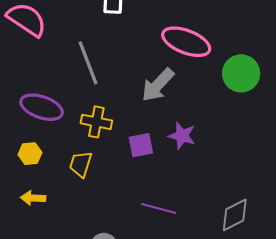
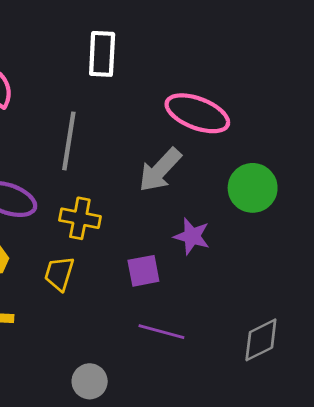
gray line: (88, 63) -> (69, 141), turned 30
green circle: (241, 73) -> (253, 188), moved
purple square: (141, 145) -> (143, 271), moved

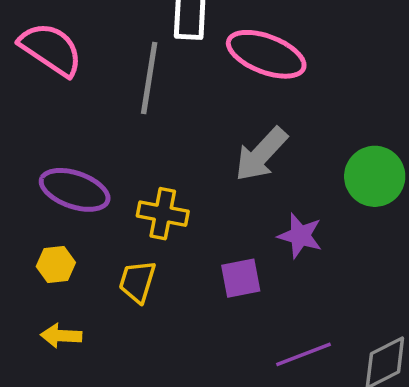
pink ellipse: (197, 113) -> (266, 54), moved
gray line: (69, 141) -> (149, 78), moved
purple line: (161, 332) -> (304, 354), moved, turned -36

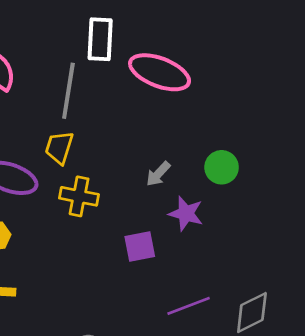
gray arrow: (261, 154) -> (158, 174), moved, size x0.6
green circle: (375, 176) -> (222, 167), moved, size x0.7
yellow trapezoid: (137, 281) -> (59, 148), moved

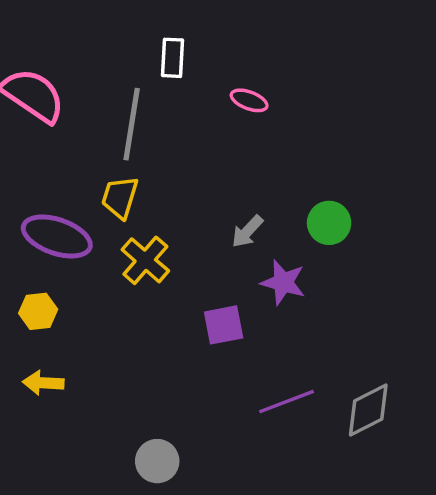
white rectangle: (100, 39) -> (173, 58), size x0.7
pink ellipse: (160, 72) -> (249, 100), size x0.5
yellow cross: (79, 196) -> (145, 260), turned 30

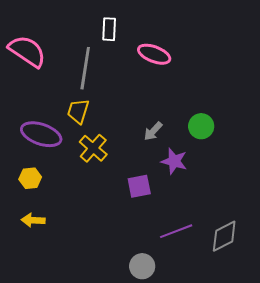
pink ellipse: (249, 100) -> (154, 54), size x1.5
gray circle: (157, 461) -> (142, 266), moved

